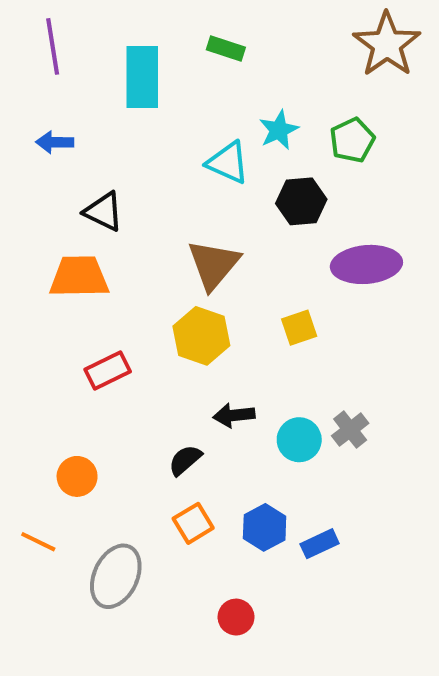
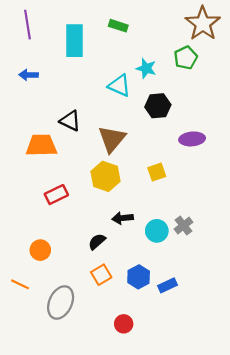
cyan star: (279, 130) -> (146, 68), turned -30
green pentagon: (352, 140) -> (186, 58), moved
black triangle: (104, 212) -> (70, 121), moved
purple ellipse: (366, 264) -> (192, 139), size x0.7

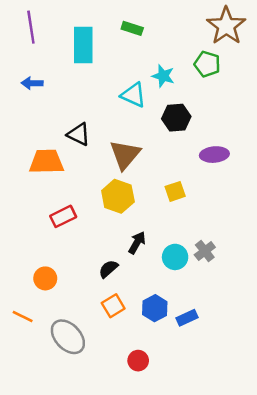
green pentagon: (186, 58) -> (207, 64), turned -30
black arrow: (123, 218) -> (137, 243), turned 126
gray ellipse: (61, 302) -> (68, 337), turned -68

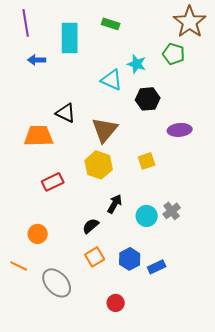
blue arrow: (32, 83) -> (37, 60), moved

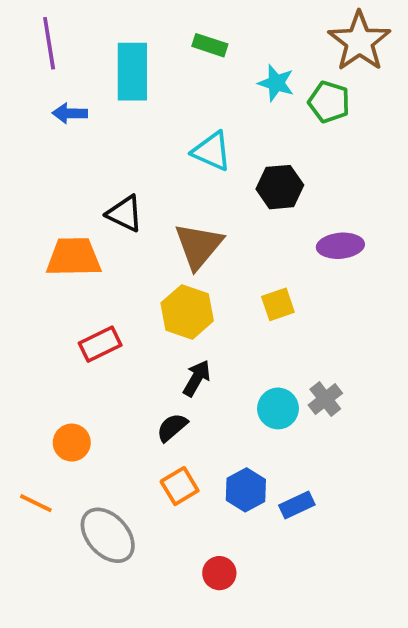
cyan star: (137, 64) -> (276, 83), moved
black arrow: (115, 204) -> (197, 378), moved

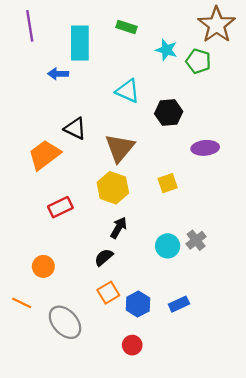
blue arrow: (70, 113) -> (58, 74), moved
orange trapezoid: (74, 257) -> (44, 155), turned -36
blue hexagon: (246, 490) -> (138, 304), moved

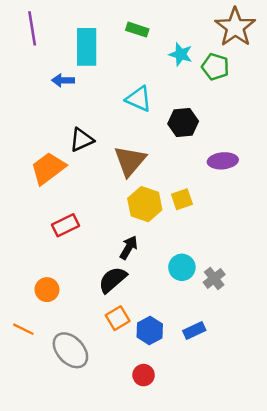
black triangle: (75, 129) -> (82, 140), turned -50
yellow hexagon: (113, 188) -> (145, 204), moved
gray cross: (196, 240) -> (214, 278), moved
black semicircle: (104, 257) -> (113, 280), size x1.4

